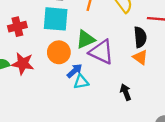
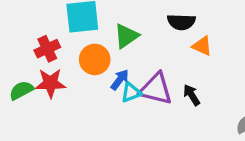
red cross: (17, 27) -> (47, 49), moved
black semicircle: (140, 37) -> (181, 22), moved, turned 108
purple triangle: (102, 52) -> (156, 89), moved

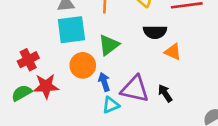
red cross: (47, 49) -> (28, 60), moved
blue arrow: (120, 80) -> (104, 82), turned -54
cyan triangle: (131, 92) -> (111, 105), moved

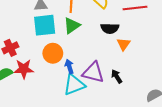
green triangle: (109, 45) -> (72, 25), moved
orange triangle: (173, 52) -> (124, 44), turned 40
cyan triangle: (111, 105) -> (74, 85), size x1.6

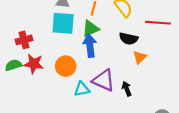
orange circle: (53, 53) -> (66, 66), moved
blue arrow: (69, 67) -> (90, 46), moved, size x1.5
cyan triangle: (74, 85) -> (82, 89), size x0.7

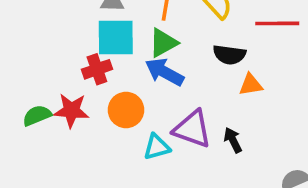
red cross: (24, 40) -> (97, 69), moved
blue arrow: (90, 46) -> (164, 72), turned -50
orange triangle: (140, 57) -> (251, 85), turned 40

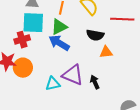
orange circle: (126, 110) -> (23, 68), moved

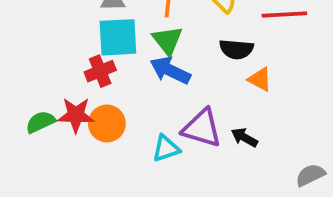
green triangle: (59, 27) -> (167, 40), turned -36
orange triangle: (106, 52) -> (260, 79), turned 40
black arrow: (95, 82) -> (244, 137), turned -32

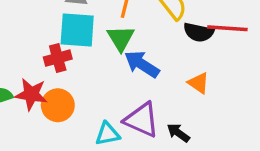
black semicircle: (236, 49) -> (199, 32), moved
blue arrow: (170, 70) -> (142, 64), moved

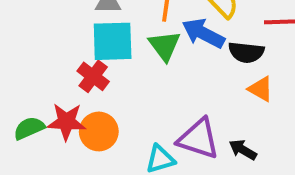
black semicircle: (199, 32) -> (246, 52), moved
red cross: (58, 58) -> (93, 76), turned -32
blue arrow: (142, 64) -> (203, 33), moved

